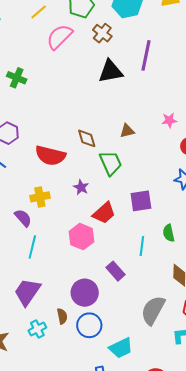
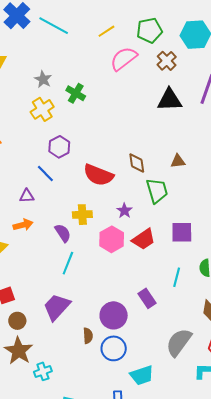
pink hexagon: (82, 237) -> (112, 239), moved
cyan cross: (37, 329) -> (43, 371), moved

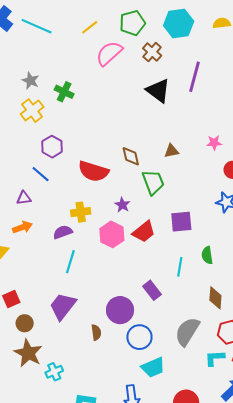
black triangle: (170, 100) -> (158, 91), turned 44
purple semicircle: (63, 233) -> (63, 232), turned -72
blue circle: (114, 348) -> (139, 337), moved

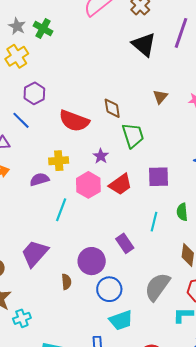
green cross: (64, 92) -> (43, 29), moved
brown triangle: (171, 151) -> (160, 97), moved, turned -42
cyan line: (70, 262) -> (61, 210), moved

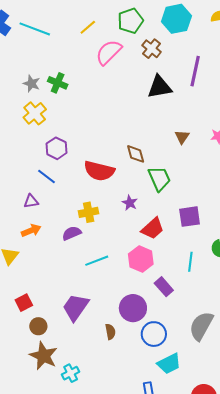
black triangle: (144, 45) -> (160, 87), turned -44
pink hexagon: (88, 185) -> (141, 259), moved
cyan line: (61, 210) -> (97, 261), turned 55

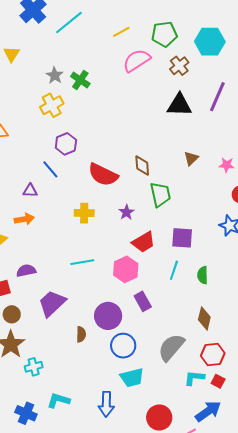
cyan line: (35, 29) -> (69, 23), turned -72
purple semicircle: (72, 233) -> (26, 271), moved
cyan line: (190, 262) -> (174, 270), moved

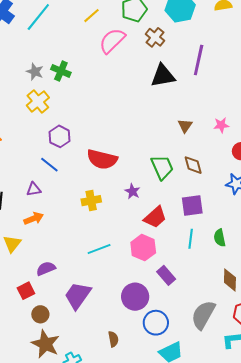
brown diamond: (142, 166) -> (193, 165), moved
brown semicircle: (81, 334) -> (113, 339), moved

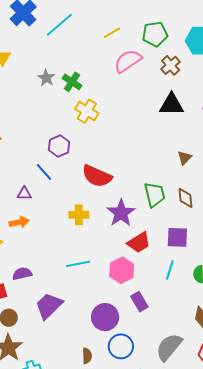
yellow cross: (38, 101) -> (87, 111), moved, turned -30
purple star: (132, 191) -> (121, 213), size x1.8
brown semicircle: (113, 339) -> (87, 356), moved

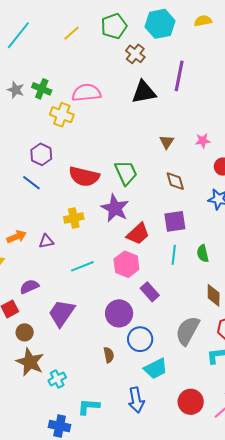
pink semicircle: (128, 61) -> (86, 93), moved, turned 40
purple triangle: (24, 194) -> (46, 241), moved
green trapezoid: (155, 195) -> (126, 173), moved

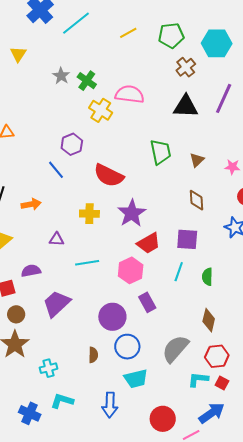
green trapezoid: (126, 173) -> (161, 152), moved
orange arrow: (17, 237) -> (31, 204), moved
purple triangle: (46, 241) -> (56, 239), moved
cyan cross: (57, 379) -> (49, 368), moved

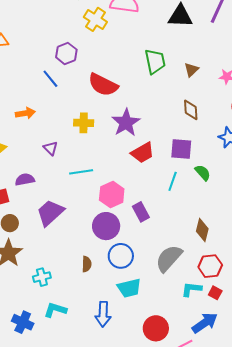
purple triangle: (56, 239) -> (51, 148), turned 42
pink hexagon: (131, 270) -> (112, 194), moved
green semicircle: (207, 277) -> (203, 173), moved, turned 138

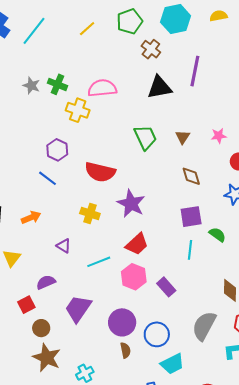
yellow cross: (84, 123) -> (90, 213), turned 30
red trapezoid: (143, 153) -> (137, 244), moved
purple circle: (106, 226) -> (122, 322), moved

